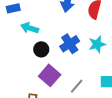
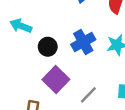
cyan arrow: (30, 28) -> (21, 26), moved

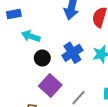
cyan arrow: (21, 26) -> (31, 36), moved

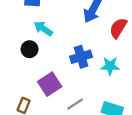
black circle: (42, 58) -> (30, 49), moved

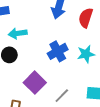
cyan arrow: (43, 29) -> (18, 33), turned -30

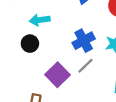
gray line: (62, 96) -> (85, 66), moved

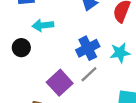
black circle: (30, 44) -> (21, 48), moved

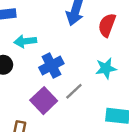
blue cross: (88, 48) -> (51, 66), moved

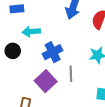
gray line: (74, 91) -> (71, 74), turned -49

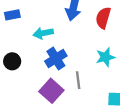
cyan arrow: (31, 32) -> (43, 33), moved

